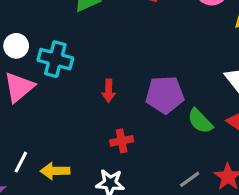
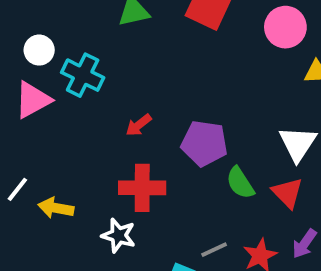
red arrow: (109, 91) -> (139, 125), turned 40
red cross: (122, 141) -> (142, 188), size x1.6

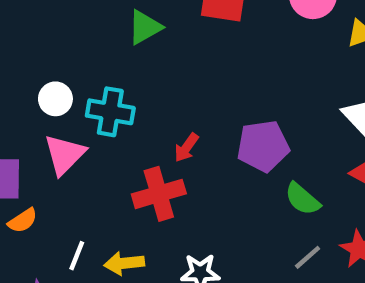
green semicircle: (240, 183) -> (302, 199), moved
red cross: (142, 188) -> (159, 194), moved

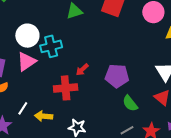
white circle: (55, 99) -> (27, 36), size x1.5
cyan cross: (110, 112) -> (51, 46), turned -35

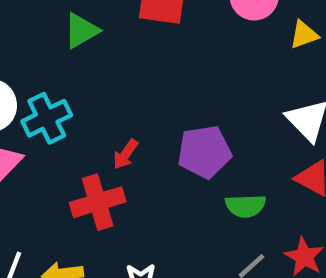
green semicircle: (130, 103) -> (245, 206), turned -42

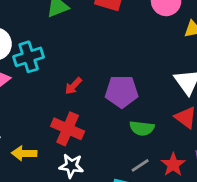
red cross: (98, 202) -> (68, 129), moved, turned 32

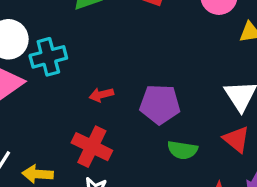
red arrow: (73, 86) -> (101, 95), turned 30

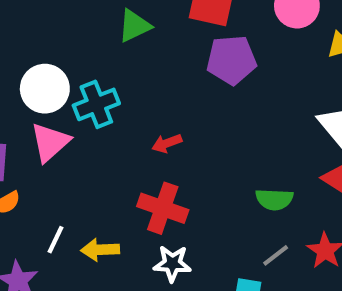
purple pentagon: (160, 104) -> (231, 60), moved

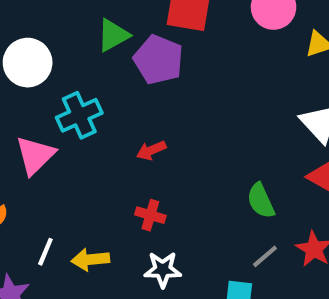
purple pentagon: (231, 60) -> (158, 60), moved, turned 30
white circle: (45, 89) -> (28, 63), moved
green semicircle: (274, 199) -> (261, 201), turned 66
red cross: (163, 208) -> (150, 215), size x0.6

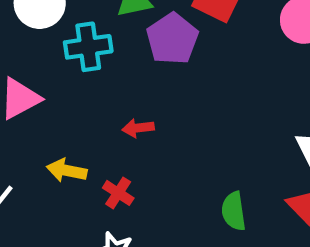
cyan cross: (79, 115) -> (88, 47), moved
yellow arrow: (90, 260) -> (67, 171), moved

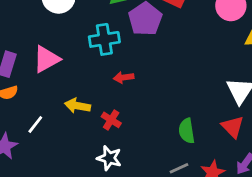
cyan cross: (88, 47) -> (104, 39), moved

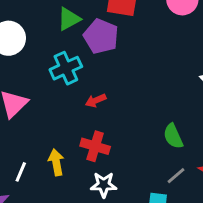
yellow arrow: (77, 106) -> (56, 162), moved, turned 85
red cross: (111, 120) -> (95, 146), size x1.4

